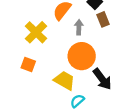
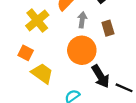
brown rectangle: (103, 19) -> (108, 28), moved
yellow trapezoid: (64, 81) -> (42, 73), moved

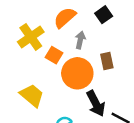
brown rectangle: (108, 28) -> (107, 61), moved
orange square: (26, 53) -> (54, 55), moved

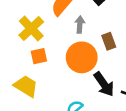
orange square: (54, 55) -> (39, 56), moved, turned -35
yellow trapezoid: (32, 95) -> (26, 86), moved

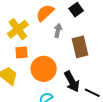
brown rectangle: (109, 41) -> (80, 47), size x1.5
orange circle: (82, 57) -> (44, 69), moved

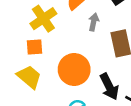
orange square: (22, 52) -> (34, 47), moved

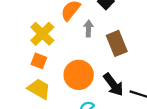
orange square: (34, 47) -> (39, 61), turned 35

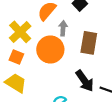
brown rectangle: (117, 43) -> (89, 43), turned 30
orange circle: (79, 75) -> (50, 50), moved

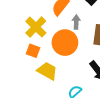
yellow trapezoid: (16, 83) -> (47, 71), moved

